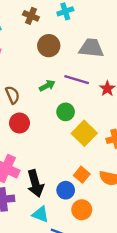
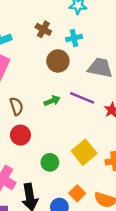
cyan cross: (65, 11) -> (74, 38), moved
green circle: (66, 112) -> (50, 162), moved

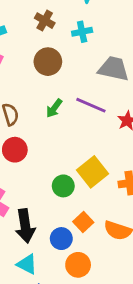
brown circle: (58, 61) -> (48, 62), moved
green arrow: (52, 101) -> (54, 108), turned 147
green circle: (50, 162) -> (63, 186), moved

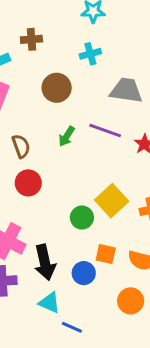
brown cross: (45, 21) -> (31, 39), moved, turned -30
orange square: (83, 222) -> (106, 254), turned -30
orange circle: (78, 265) -> (131, 301), moved

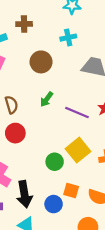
purple line: (105, 130) -> (77, 112), moved

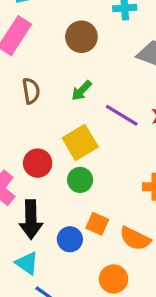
red circle: (15, 133) -> (38, 163), moved
yellow square: (78, 150) -> (80, 142), moved

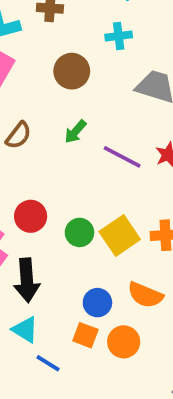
brown semicircle: (31, 91) -> (18, 135), turned 50
yellow square: (80, 142) -> (120, 236), moved
orange square: (97, 224) -> (85, 335), moved
blue circle: (70, 239) -> (97, 303), moved

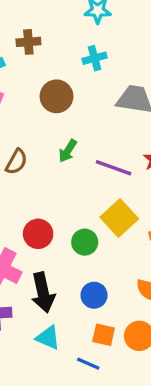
yellow square: (120, 236) -> (119, 218), moved
blue circle: (97, 303) -> (94, 295), moved
blue line: (48, 363) -> (88, 364), moved

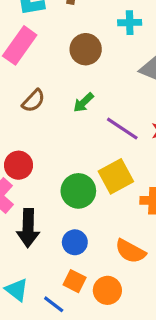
red circle: (38, 234) -> (19, 165), moved
green circle: (85, 242) -> (78, 191), size x1.4
cyan triangle: (48, 338) -> (17, 290), moved

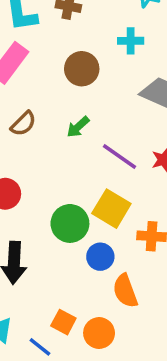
yellow square: (116, 176) -> (111, 209), turned -32
blue circle: (75, 242) -> (100, 257), moved
orange semicircle: (130, 251) -> (125, 291), turned 40

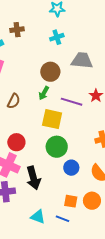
brown circle: (82, 69) -> (50, 72), moved
yellow square: (111, 209) -> (52, 119), moved
blue circle: (100, 257) -> (71, 168), moved

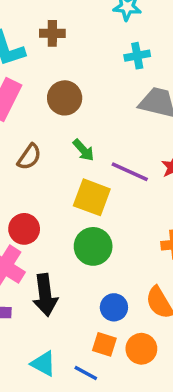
cyan cross: (57, 37) -> (137, 56), moved
brown circle: (50, 72) -> (65, 98), moved
green arrow: (44, 93) -> (84, 150), turned -80
blue circle: (71, 168) -> (114, 307), moved

